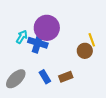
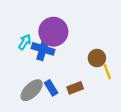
yellow line: (92, 40) -> (107, 72), moved
gray ellipse: (16, 79) -> (32, 90), moved

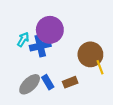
blue cross: (43, 49) -> (40, 46), turned -30
brown circle: (97, 58) -> (90, 54), size x1.5

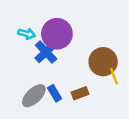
cyan arrow: (23, 39) -> (27, 34), moved, turned 72
blue cross: (40, 46) -> (46, 52), turned -30

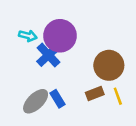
yellow line: (114, 76) -> (118, 96), moved
brown rectangle: (80, 93) -> (95, 94), moved

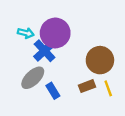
gray ellipse: (36, 101) -> (33, 78), moved

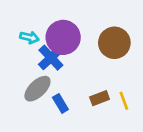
brown circle: (100, 60) -> (114, 43), moved

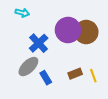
cyan arrow: (29, 37) -> (22, 13), moved
purple circle: (63, 37) -> (68, 30), moved

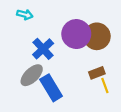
brown rectangle: (75, 74) -> (97, 73), moved
blue rectangle: (46, 78) -> (51, 88), size x1.6

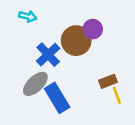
purple circle: (76, 34) -> (93, 29), moved, size x0.6
brown circle: (97, 36) -> (76, 41), moved

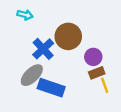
purple circle: (93, 29) -> (93, 57), moved
blue rectangle: (57, 98) -> (51, 88), turned -40

